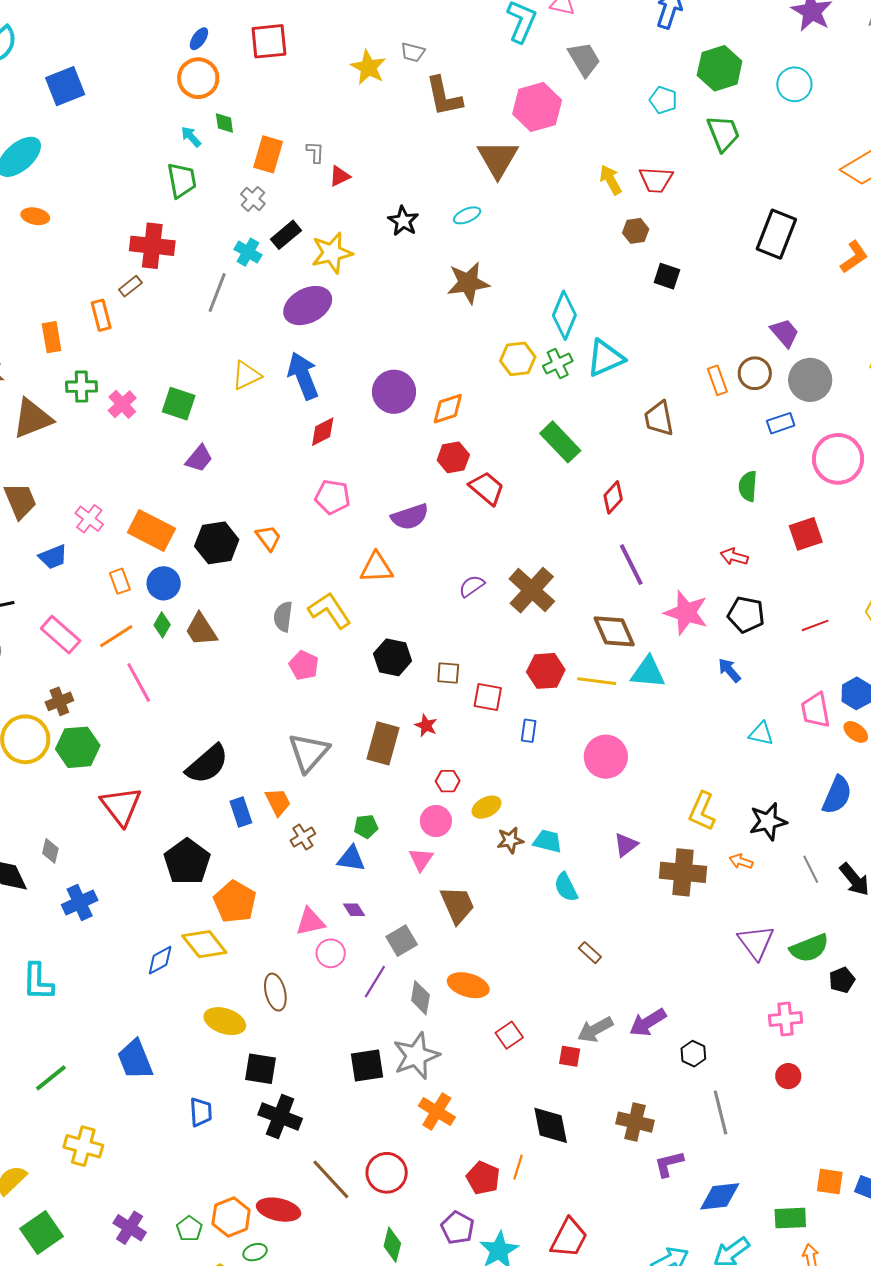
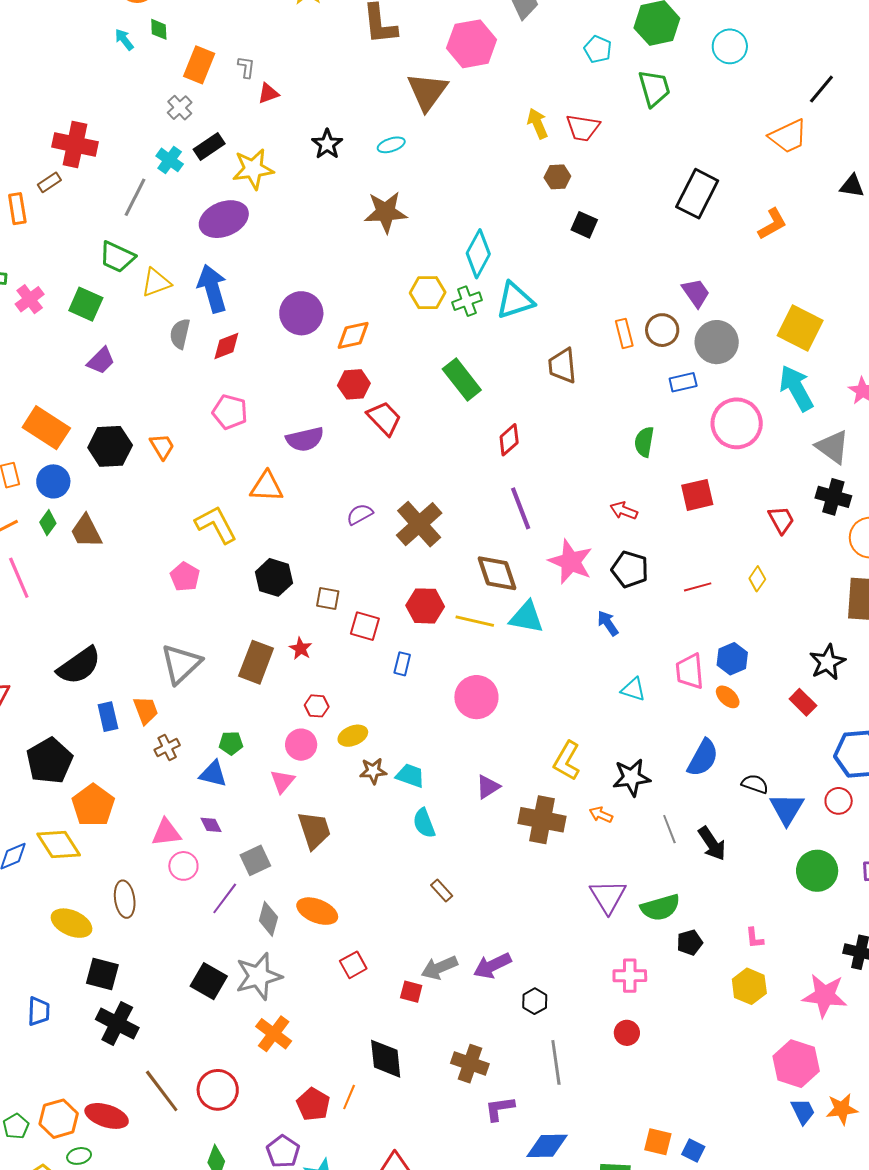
green trapezoid: (182, 180) -> (117, 257), moved, turned 120
gray semicircle: (283, 617) -> (180, 334), moved
black square: (367, 1065) -> (209, 981), turned 33

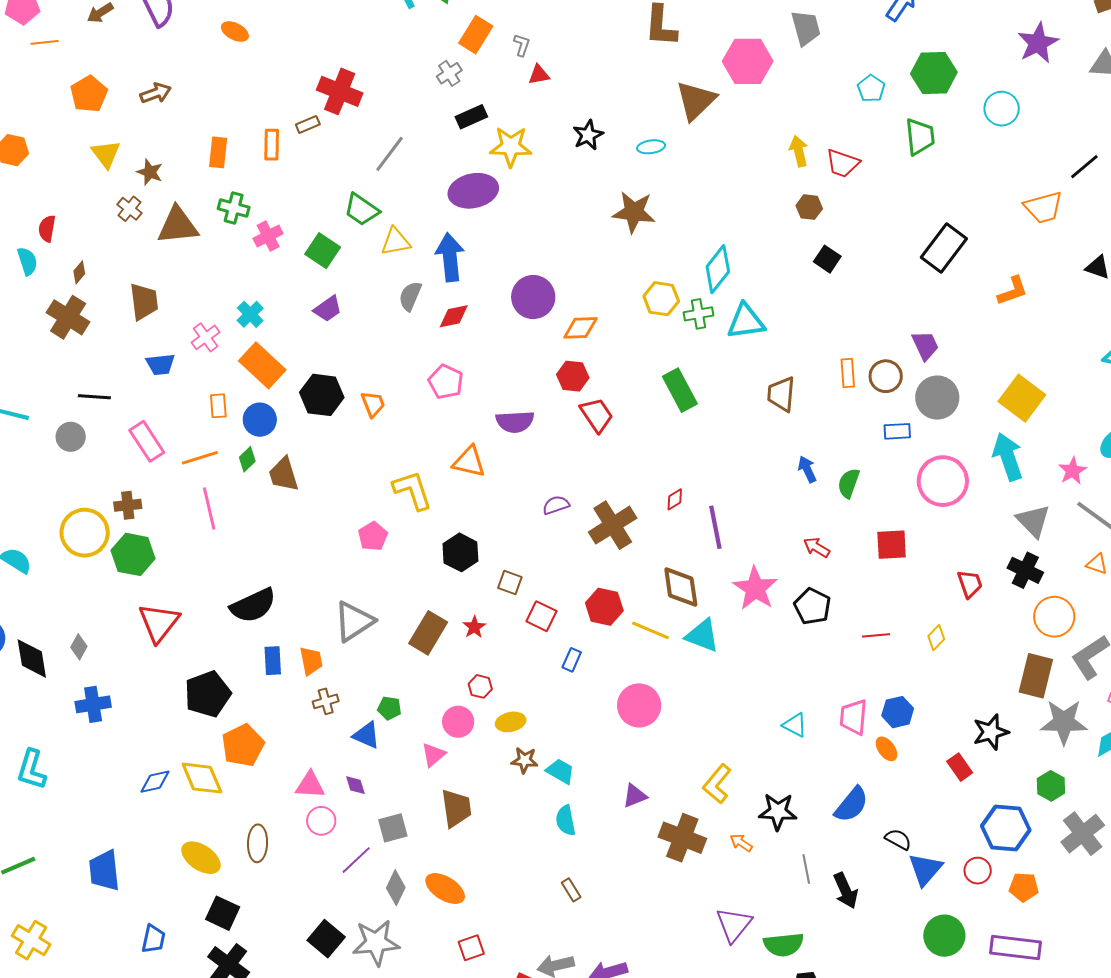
cyan cross: (170, 160) -> (250, 314), moved
red diamond: (509, 440) -> (675, 499), moved, size x0.7
blue arrow: (608, 623) -> (807, 469), moved

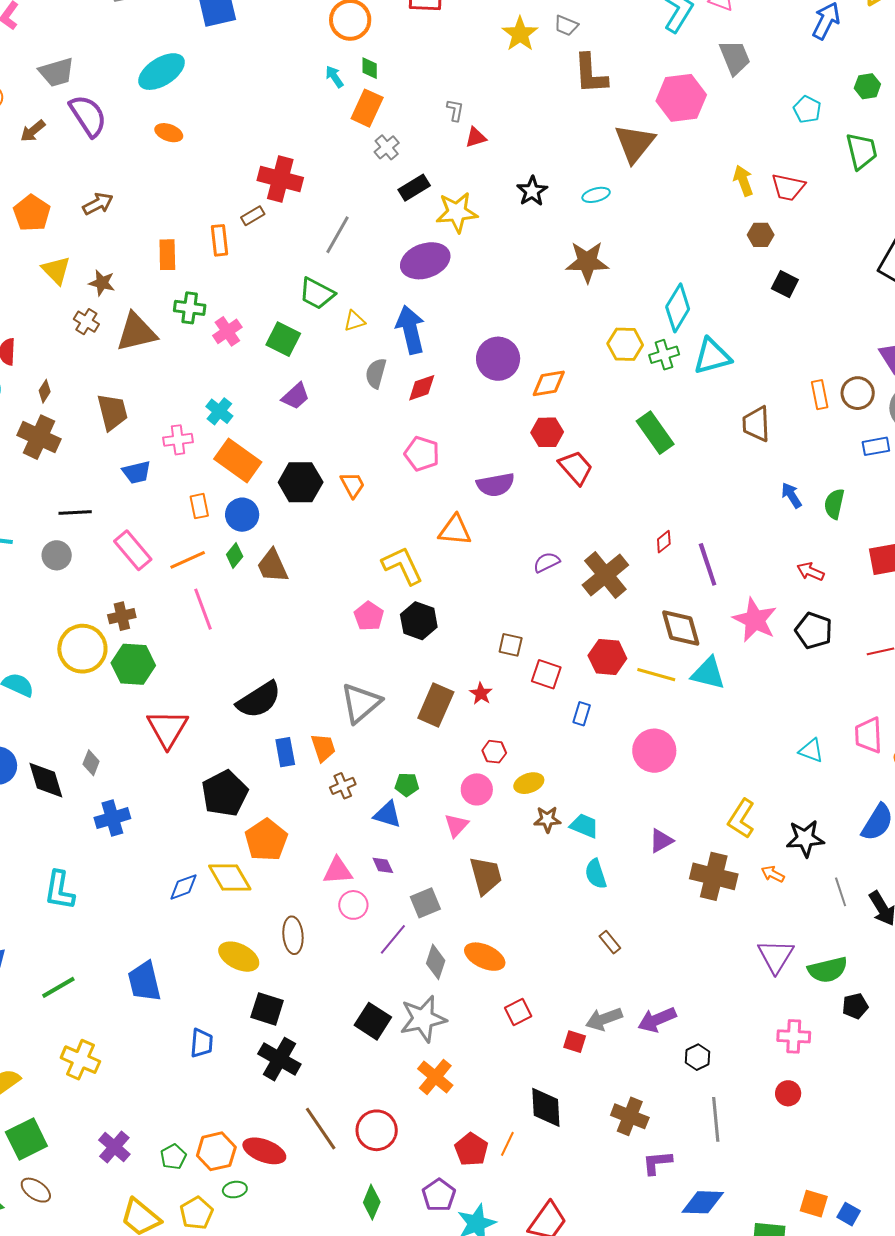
orange rectangle: (476, 35) -> (367, 108), moved
green hexagon: (934, 73) -> (867, 86), size x0.6
yellow triangle: (396, 242) -> (354, 321), size x0.7
pink cross: (206, 337) -> (178, 440), turned 36
black hexagon: (460, 552) -> (419, 621), moved

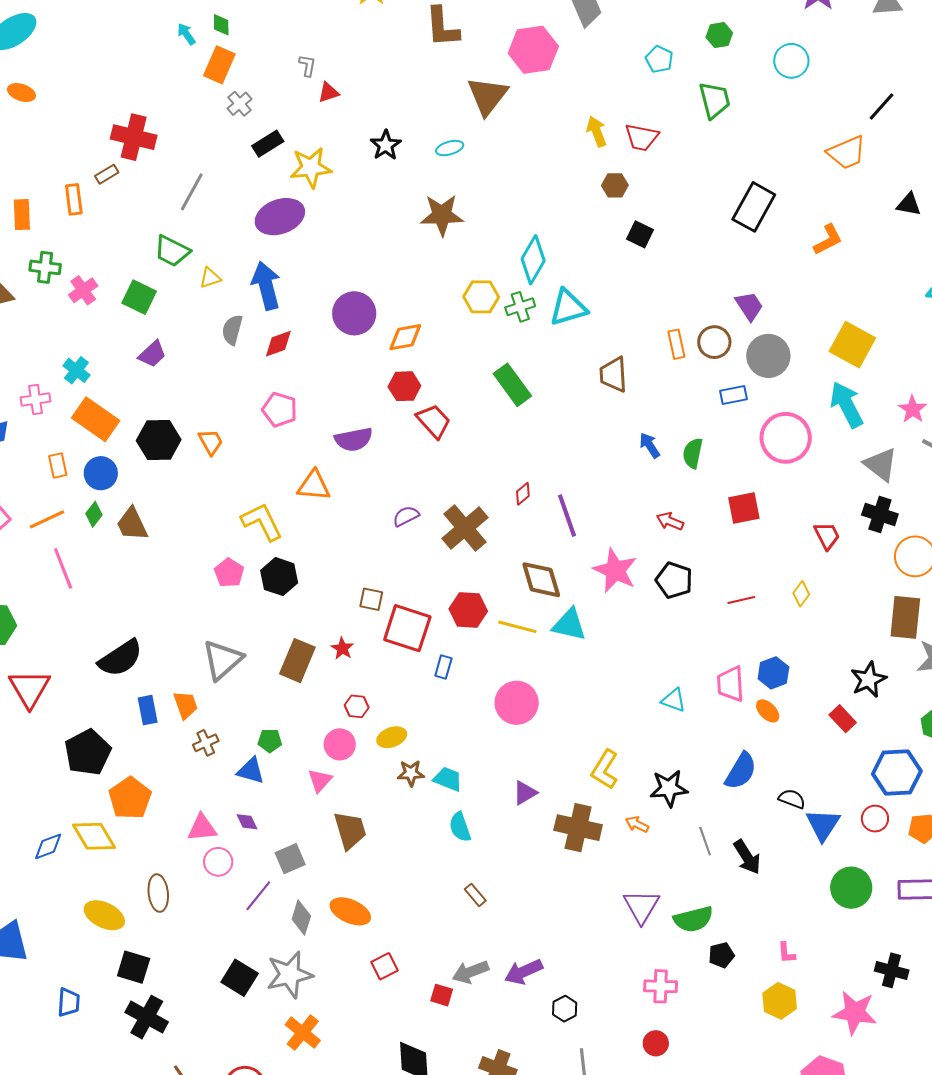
red square: (546, 674) -> (407, 628), size x1.6

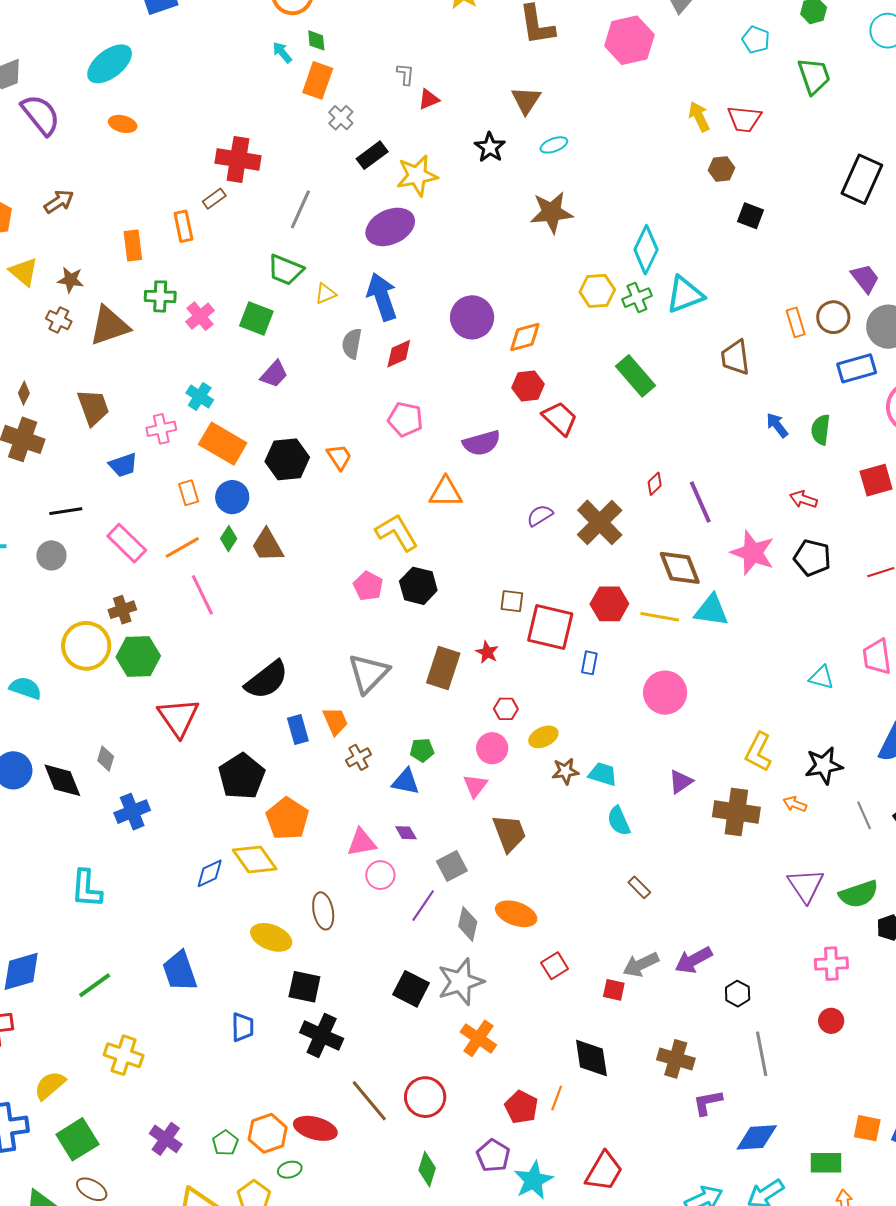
brown triangle: (487, 96) -> (526, 100), moved, size x0.7
blue rectangle: (734, 395) -> (857, 368), size x1.4

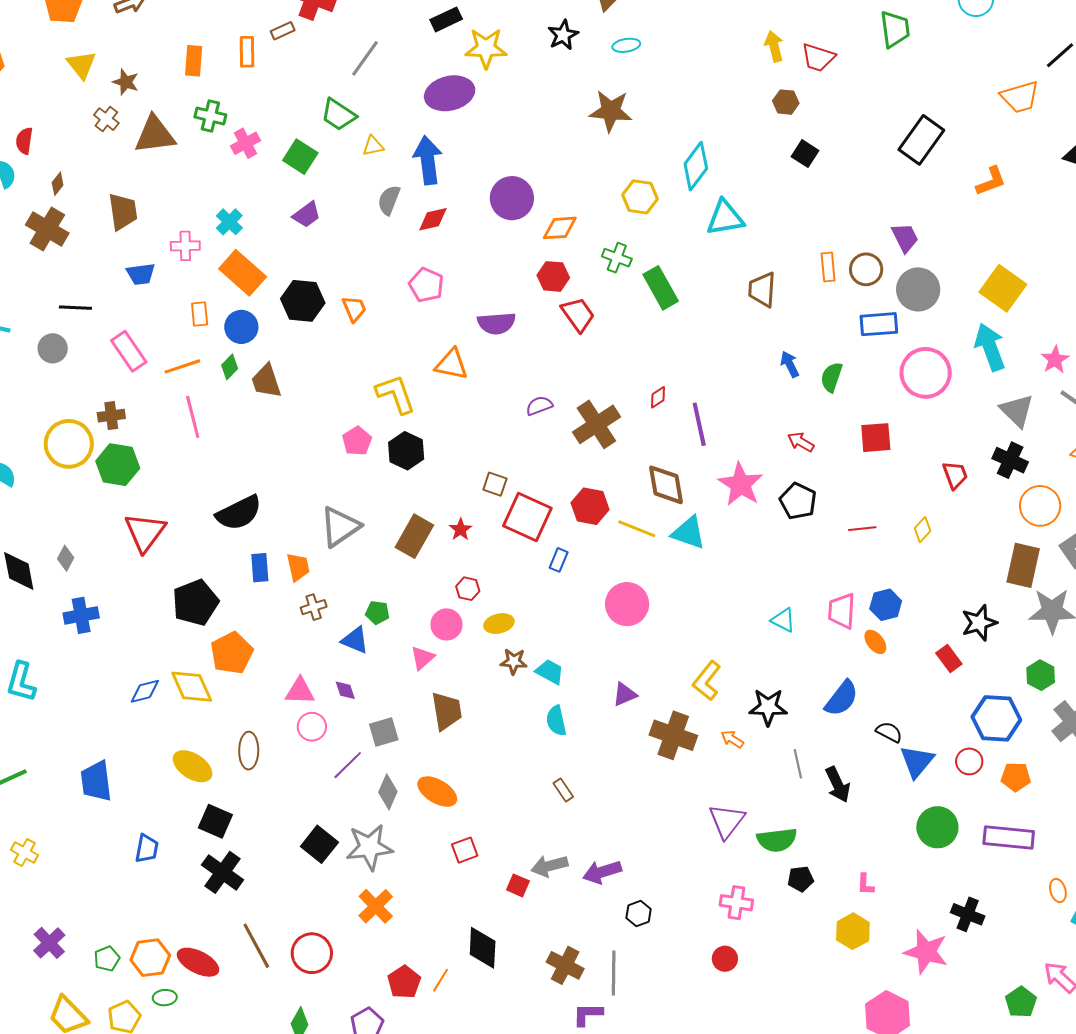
green cross: (637, 298) -> (617, 258), moved, turned 32
gray line: (762, 1054) -> (614, 973), moved
yellow cross: (124, 1055) -> (24, 852), size x0.7

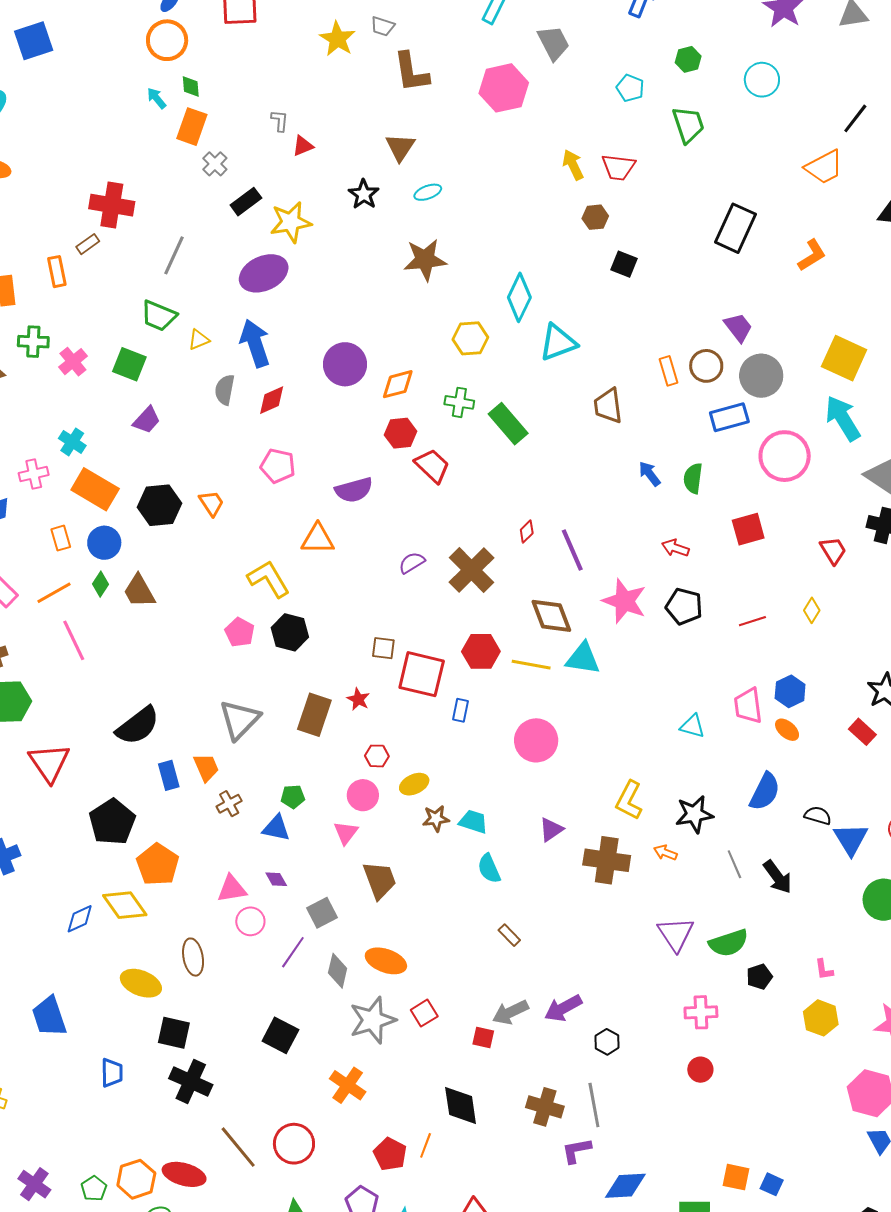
gray star: (369, 847) -> (373, 1020), moved

